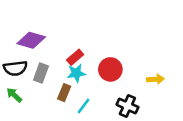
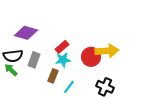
yellow arrow: (155, 79) -> (107, 51), moved, size x1.6
green arrow: (14, 95) -> (11, 70), moved

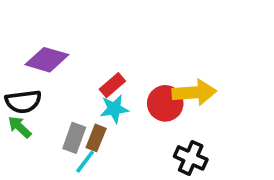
gray rectangle: (34, 60) -> (74, 138), moved
cyan line: (69, 87) -> (85, 162), moved

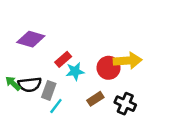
red rectangle: (112, 85) -> (63, 59), moved
black semicircle: (23, 102) -> (30, 84), moved
brown rectangle: (96, 138) -> (95, 99), moved, turned 35

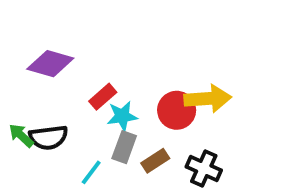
gray rectangle: (49, 90) -> (124, 147), moved

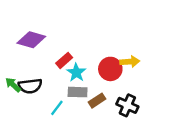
yellow arrow: (208, 99) -> (130, 62), size x0.7
cyan star: (122, 116) -> (76, 73), turned -30
gray rectangle: (124, 147) -> (78, 92), turned 72

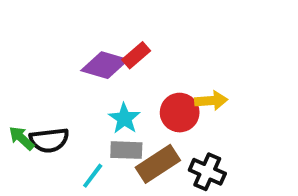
purple diamond: (31, 40) -> (105, 65), moved
red rectangle: (64, 60) -> (136, 55), moved
brown rectangle: (97, 101) -> (158, 164), size x1.5

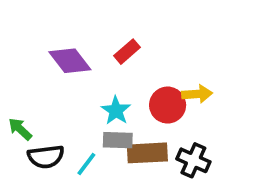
purple diamond: (105, 65) -> (70, 61), moved, turned 36
black semicircle: (49, 140) -> (46, 157), moved
brown rectangle: (158, 164) -> (147, 153), turned 30

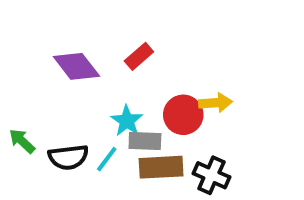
gray rectangle: (118, 140) -> (145, 141), moved
black semicircle: (46, 157) -> (68, 157), moved
cyan line: (86, 164) -> (107, 159), moved

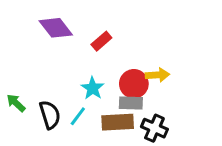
purple diamond: (76, 66) -> (56, 28), moved
gray rectangle: (145, 141) -> (131, 103), moved
black semicircle: (68, 157) -> (50, 115), turned -100

